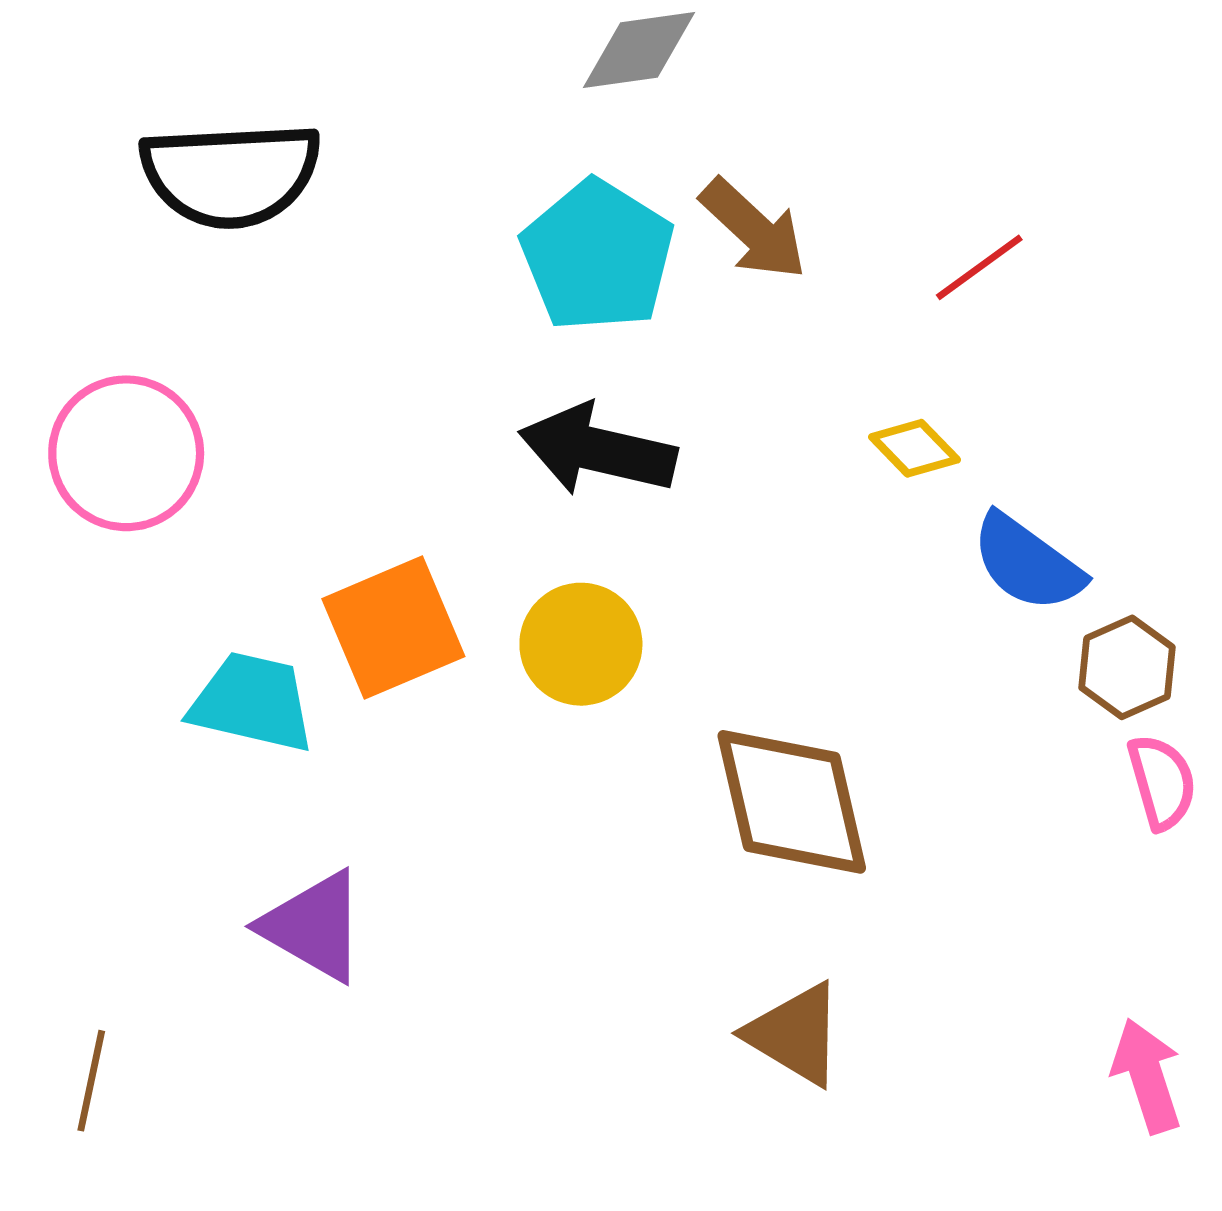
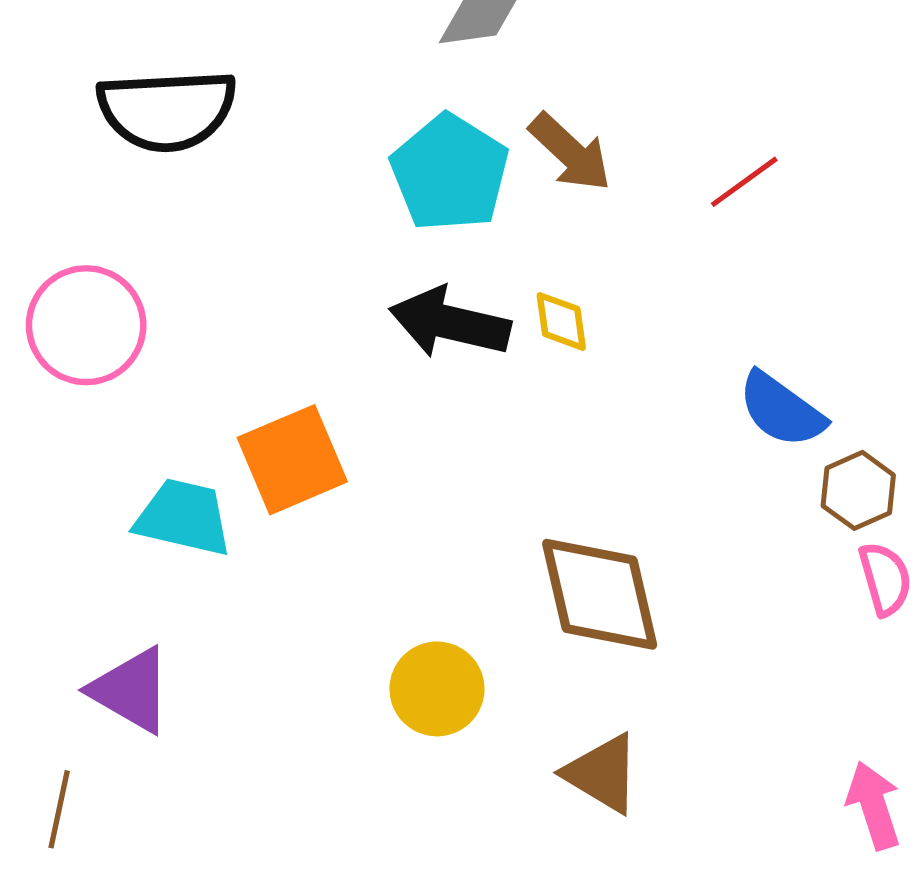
yellow diamond: (915, 448) -> (561, 321), moved, turned 36
yellow circle: (581, 644) -> (437, 689), moved
purple triangle: (314, 926) -> (131, 690), moved

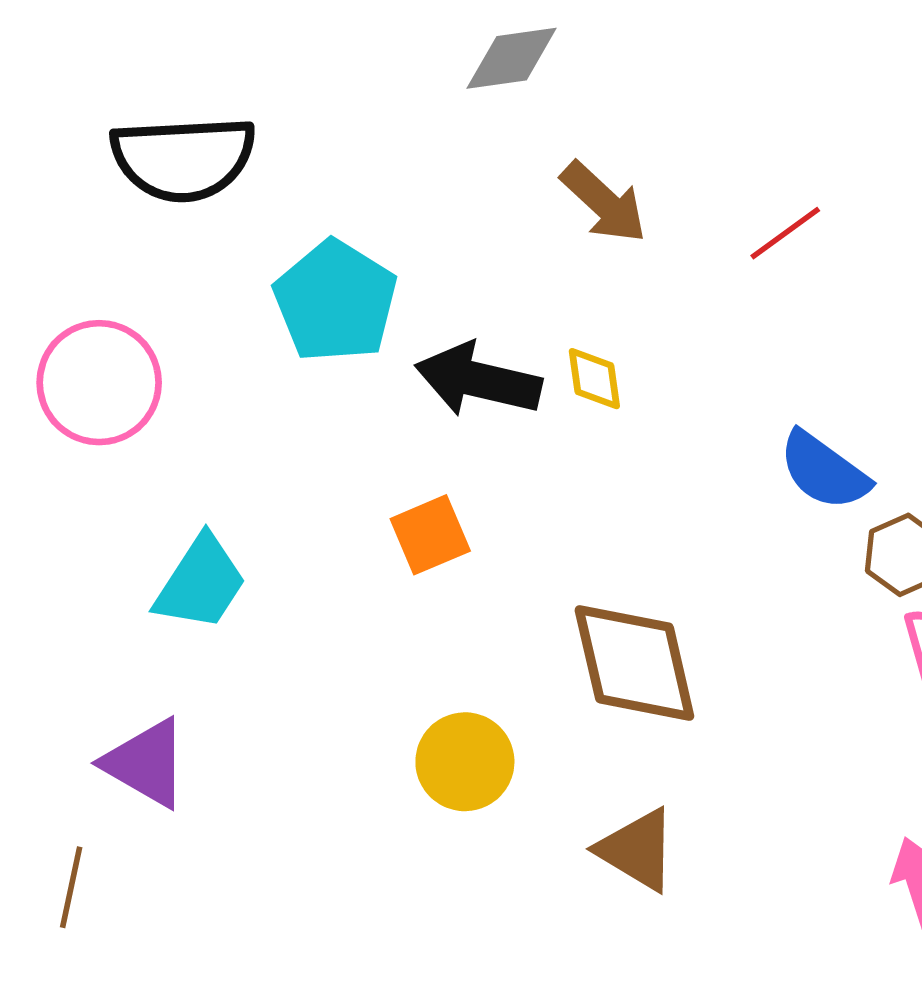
cyan pentagon: (450, 173) -> (335, 301), moved
orange square: (292, 460) -> (430, 535), moved, size x0.7
cyan trapezoid: (183, 517) -> (201, 583), turned 110

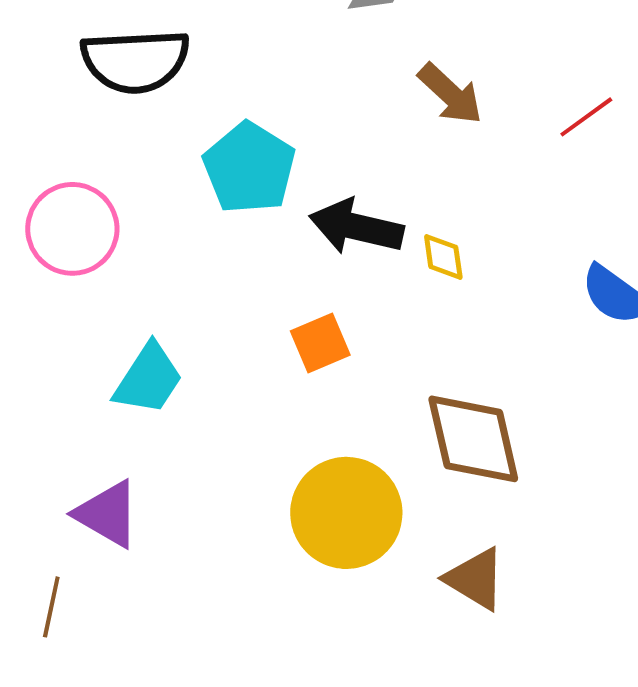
yellow diamond: (594, 379) -> (443, 257), moved
yellow circle: (465, 762) -> (346, 513), size x1.5

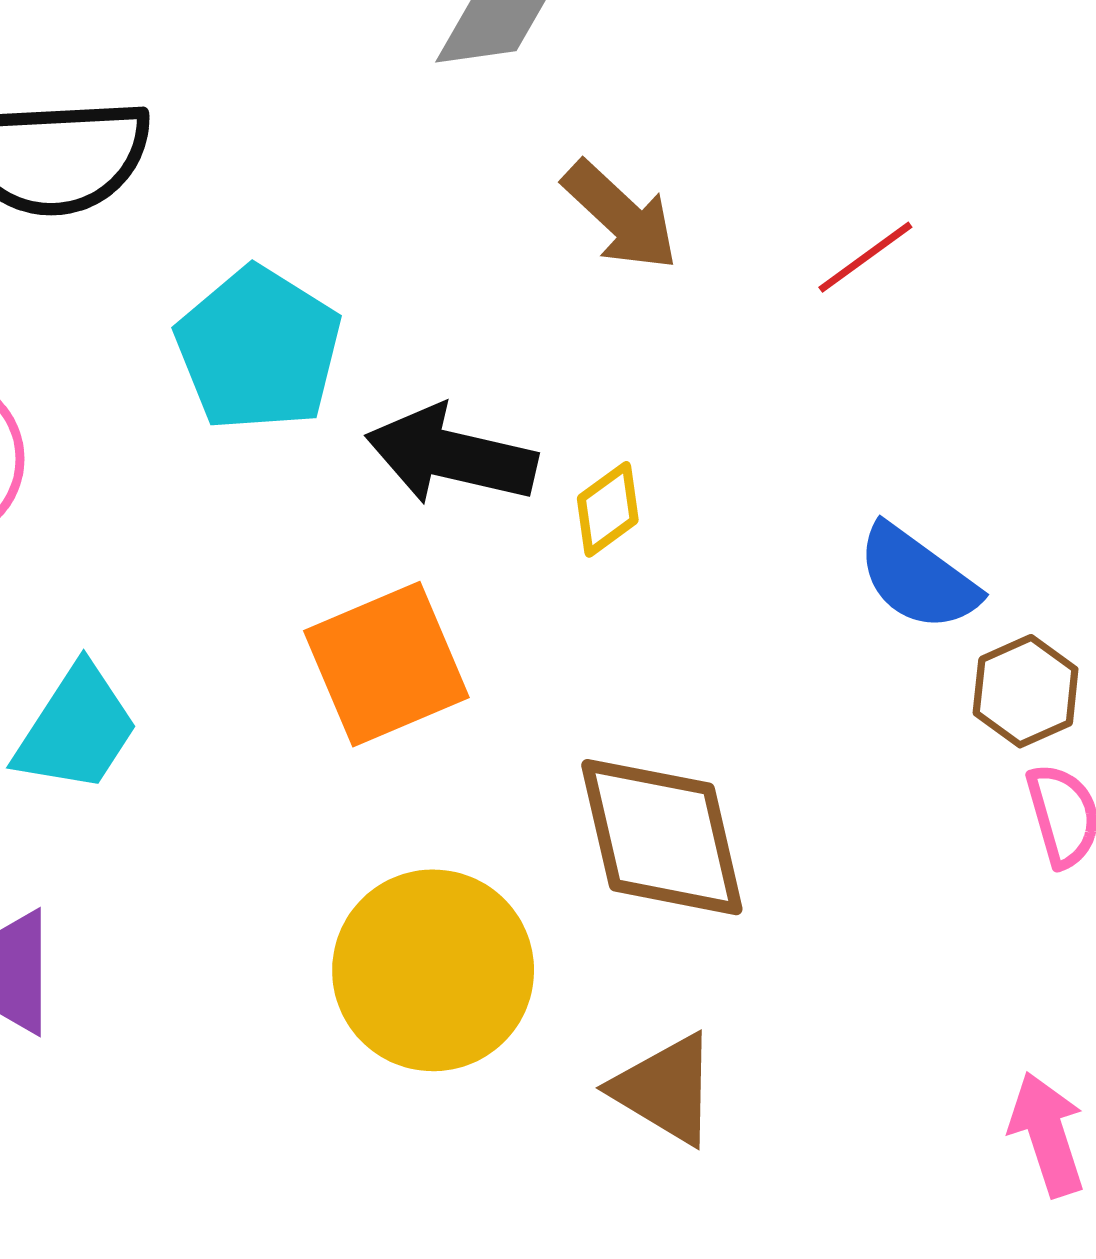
yellow diamond: (443, 257) -> (608, 509), turned 62
orange square: (320, 343) -> (386, 664), size x1.5

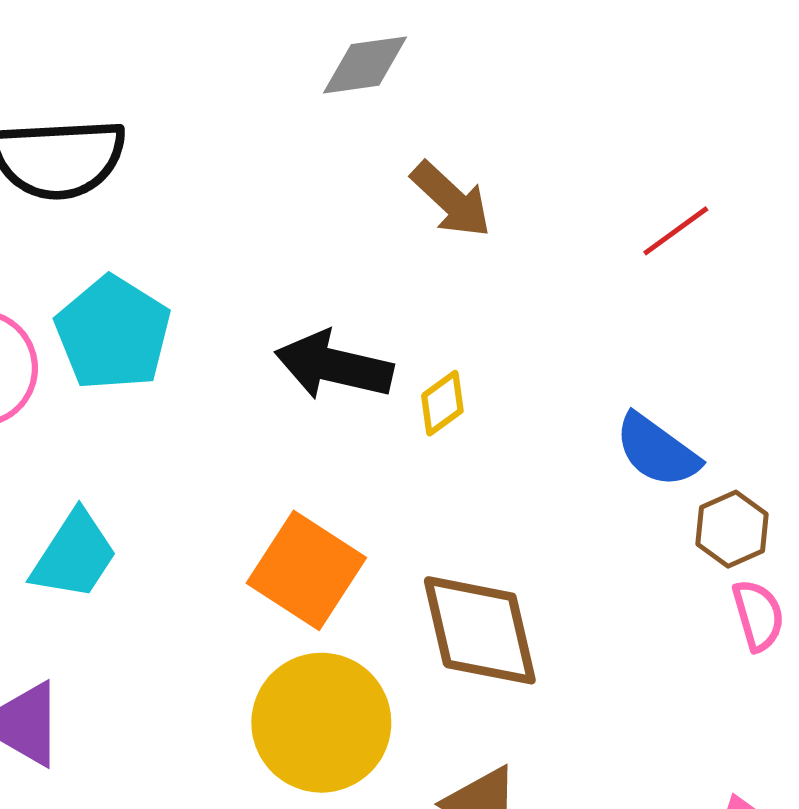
red line: (865, 257) -> (676, 231), moved
cyan pentagon: (258, 349) -> (113, 333), moved
orange square: (386, 664) -> (306, 570), moved, turned -34

